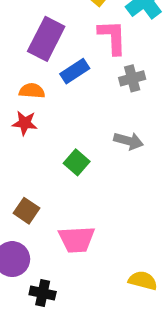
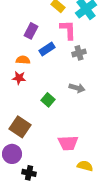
purple rectangle: (46, 39) -> (31, 31), size x0.7
brown square: (27, 211) -> (20, 127), size x1.5
pink trapezoid: (77, 239) -> (68, 143), moved

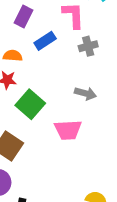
green square: (48, 100) -> (30, 104), moved, size x1.5
pink trapezoid: (68, 143) -> (68, 130), moved

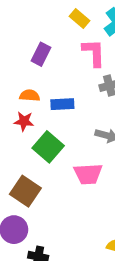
blue rectangle: (45, 41) -> (62, 104), moved, turned 30

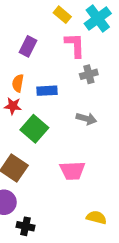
orange semicircle: (30, 96) -> (18, 83), turned -84
pink trapezoid: (88, 174) -> (72, 171), moved

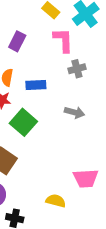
pink trapezoid: (72, 171) -> (86, 178), moved
yellow semicircle: (96, 217) -> (56, 201), moved

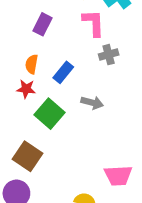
blue rectangle: (36, 85) -> (63, 72), turned -48
gray arrow: (74, 112) -> (92, 103), moved

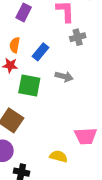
green square: (49, 114) -> (29, 86), turned -30

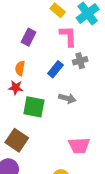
blue rectangle: (41, 52) -> (55, 69), moved
pink trapezoid: (86, 136) -> (79, 146), moved

